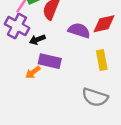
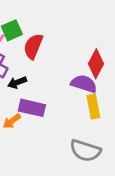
red diamond: (104, 24) -> (96, 64), turned -50
purple semicircle: (79, 31) -> (84, 84), moved

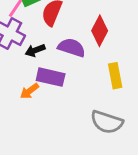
red diamond: (96, 64) -> (100, 31), moved
purple semicircle: (84, 84) -> (72, 48), moved

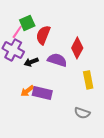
purple rectangle: (51, 77) -> (42, 93), moved
gray semicircle: (107, 122) -> (82, 113), size x0.7

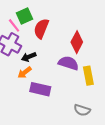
pink line: (17, 32) -> (14, 25), turned -72
purple semicircle: (57, 60) -> (68, 63), moved
orange arrow: (27, 91) -> (25, 72), moved

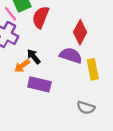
black arrow: (29, 57) -> (34, 57), moved, turned 72

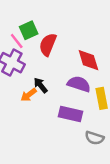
red diamond: (80, 32) -> (88, 60), turned -45
purple rectangle: (39, 84) -> (71, 114), moved

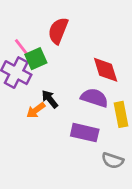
green square: (29, 30) -> (36, 59), moved
red semicircle: (48, 45) -> (58, 31), moved

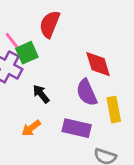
purple semicircle: (94, 98) -> (87, 93), turned -132
orange arrow: (36, 110) -> (31, 128), moved

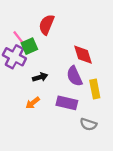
black arrow: (41, 94) -> (40, 77), turned 112

